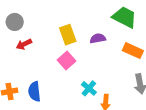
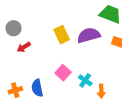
purple semicircle: (98, 38) -> (89, 35), size x1.6
pink square: (67, 60) -> (63, 73), moved

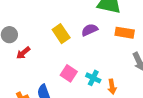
purple semicircle: (89, 35) -> (90, 30), size x0.7

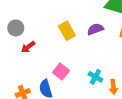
pink square: (69, 73) -> (61, 71), moved

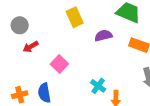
yellow rectangle: (67, 31) -> (75, 17), moved
pink square: (61, 71) -> (59, 64), moved

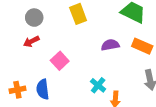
gray circle: (20, 25) -> (34, 18), moved
purple semicircle: (103, 36) -> (110, 45), moved

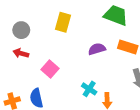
yellow rectangle: (78, 14) -> (63, 22), turned 42
red arrow: (31, 41) -> (21, 53), turned 48

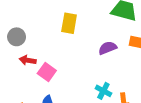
gray circle: (21, 30) -> (17, 37), moved
pink square: (50, 69) -> (47, 72), moved

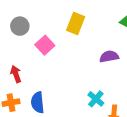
red arrow: (28, 60) -> (16, 74), moved, turned 49
pink square: (47, 72) -> (45, 45), moved

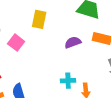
cyan cross: (96, 99) -> (68, 81), turned -32

